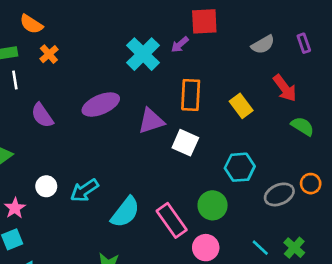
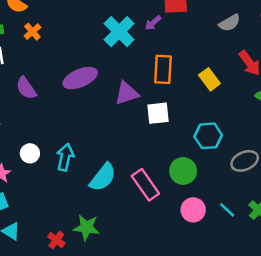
white square: (185, 143) -> (158, 113), turned -30
cyan arrow: (84, 190) -> (65, 157), turned 136
pink circle: (206, 248) -> (193, 210), moved

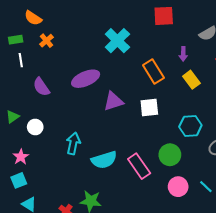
purple arrow: (153, 23) -> (183, 54), moved, turned -48
orange rectangle: (163, 69) -> (153, 71), turned -35
purple triangle: (127, 93) -> (113, 101), moved
white circle: (30, 153) -> (35, 127), moved
cyan semicircle: (103, 177) -> (104, 160), turned 35

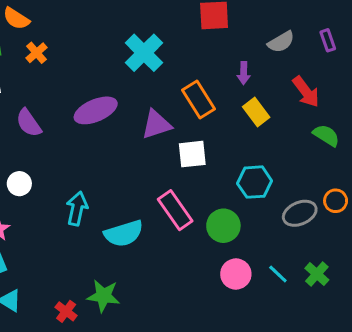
purple triangle: (113, 101) -> (156, 124), moved
pink rectangle: (139, 166) -> (175, 210), moved

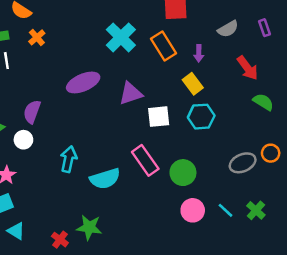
orange rectangle: (198, 100) -> (163, 46), moved
yellow rectangle: (256, 112) -> (193, 84), moved
purple semicircle: (29, 123) -> (32, 112), moved, turned 55
cyan hexagon: (255, 182) -> (201, 117), moved

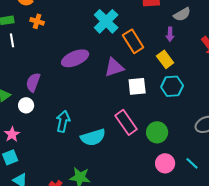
gray semicircle: (228, 29) -> (182, 14), moved
orange cross: (37, 37) -> (37, 21), turned -32
orange rectangle: (163, 46) -> (133, 41), moved

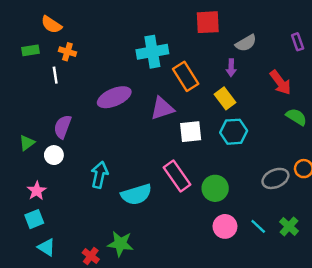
cyan cross: (106, 21) -> (152, 52), turned 35
white line: (12, 40) -> (55, 75), moved

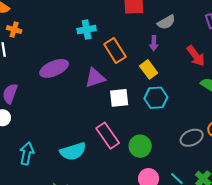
cyan cross: (152, 52) -> (87, 30), size x0.7
cyan arrow: (99, 175) -> (27, 153), moved

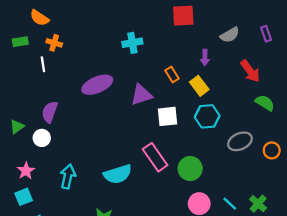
gray semicircle: (166, 22) -> (230, 35), moved
orange rectangle: (115, 51) -> (172, 75), moved, size x0.6
gray ellipse: (192, 138) -> (240, 141), moved

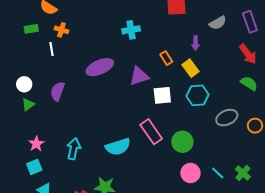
purple rectangle: (266, 34) -> (250, 22), size x1.5
red arrow: (250, 71) -> (248, 54), moved
white circle: (42, 138) -> (24, 84), moved

